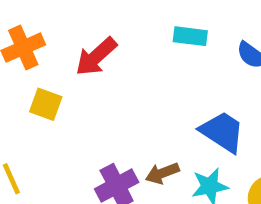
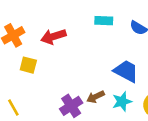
red arrow: (96, 57) -> (53, 37), turned 30

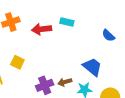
cyan rectangle: (104, 21) -> (67, 22), moved
yellow square: (28, 65) -> (17, 62), moved

